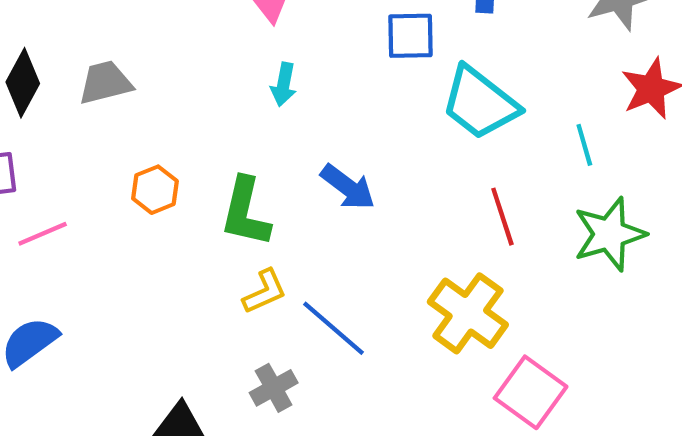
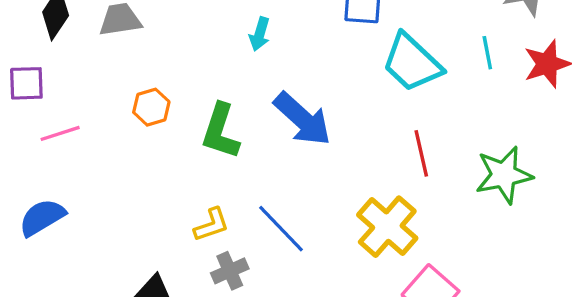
cyan line: (584, 145) -> (487, 53), moved
blue arrow: (348, 187) -> (302, 119), size x1.4
yellow L-shape: (265, 292) -> (211, 225), moved

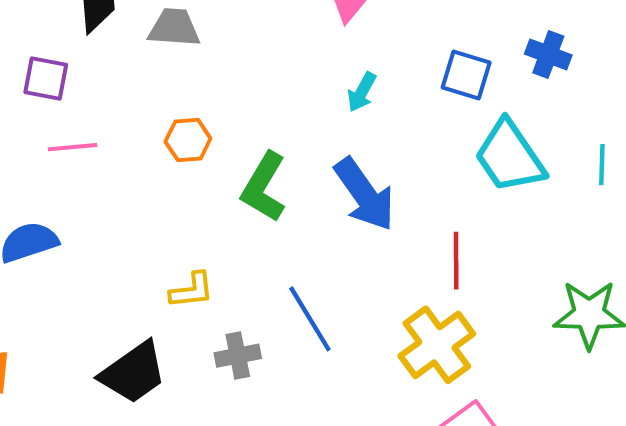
cyan arrow: (260, 34) -> (362, 92), moved
red line: (421, 153) -> (456, 261), moved
yellow L-shape: (211, 225) -> (192, 290), moved

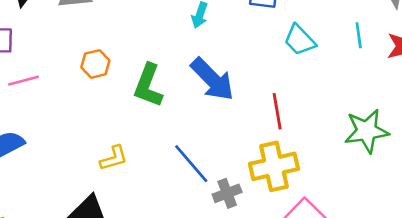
cyan trapezoid: (510, 157) -> (300, 40), size x0.7
yellow cross: (437, 345) -> (274, 166), turned 33
gray cross: (238, 356) -> (227, 193), moved

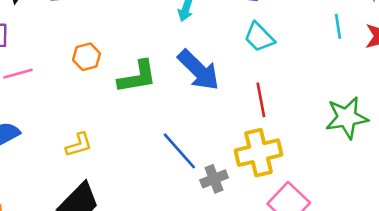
cyan trapezoid: (300, 40) -> (259, 37), moved
green L-shape: (148, 85) -> (137, 77), turned -120
yellow L-shape: (114, 158) -> (79, 145), moved

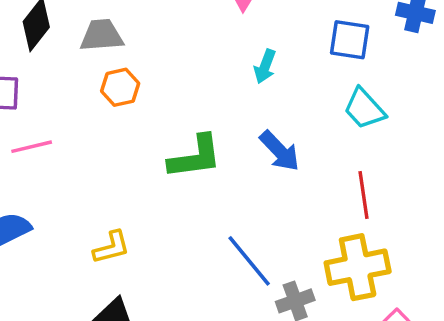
orange hexagon: (87, 57) -> (120, 87), moved
blue arrow: (199, 70) -> (280, 151), size x0.7

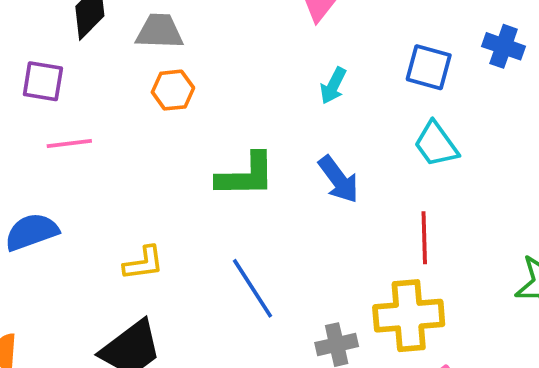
blue line: (249, 261) -> (252, 288), moved

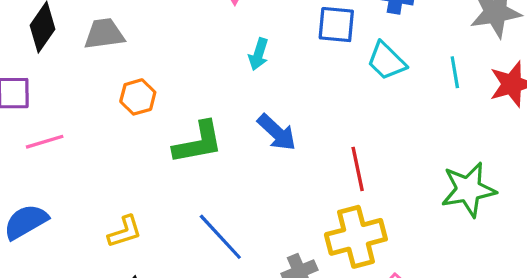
orange hexagon: (173, 90) -> (138, 97), moved
cyan trapezoid: (436, 144) -> (386, 61), moved

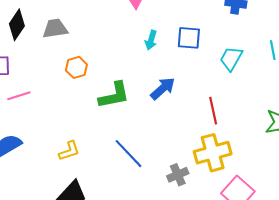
blue square: (336, 25) -> (189, 38), moved
cyan trapezoid: (386, 61) -> (231, 58), moved, turned 76
blue arrow: (277, 132) -> (163, 88), turned -84

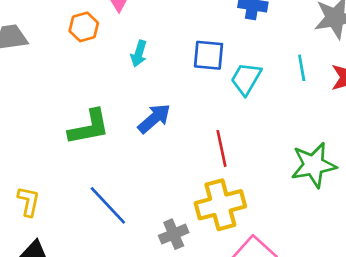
blue square: (189, 38) -> (209, 55), moved
orange hexagon: (76, 67) -> (84, 27), moved
yellow L-shape: (69, 151) -> (29, 201), turned -60

